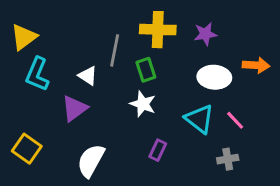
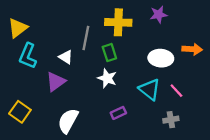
purple star: (205, 34) -> (159, 15), moved
purple rectangle: (158, 150) -> (118, 113), turned 40

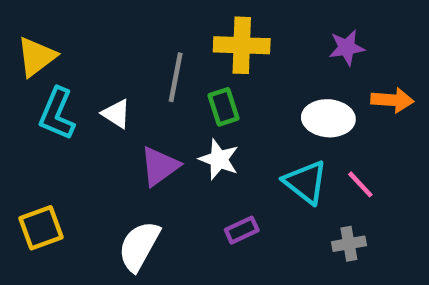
purple star: (159, 15) -> (347, 48), moved
white triangle: (66, 57) -> (116, 114), moved
purple triangle: (56, 82) -> (160, 166), moved
yellow square: (20, 112) -> (41, 228), turned 35

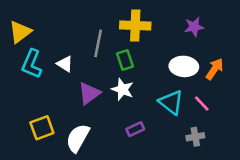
orange arrow: (392, 100) -> (215, 69), moved, turned -60
yellow square: (41, 228) -> (42, 128), moved

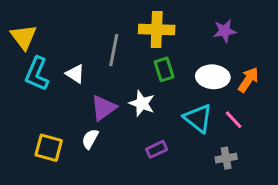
yellow triangle: (20, 32) -> (24, 37), turned -30
green rectangle: (125, 60) -> (164, 69), moved
yellow square: (42, 128) -> (49, 148), turned 35
white semicircle: (78, 138) -> (90, 139), moved, size x0.6

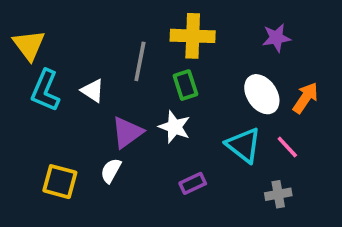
green rectangle: (164, 69) -> (185, 85), moved
white ellipse: (213, 77) -> (262, 94), turned 52

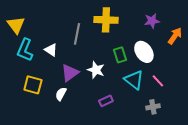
green rectangle: (185, 85) -> (120, 55), moved
orange arrow: (306, 98) -> (175, 36), moved
yellow square: (60, 182) -> (33, 85), moved

